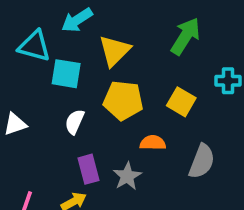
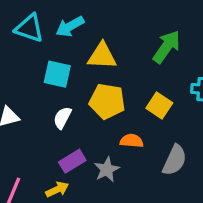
cyan triangle: (34, 46) -> (29, 28), moved
yellow triangle: (114, 51) -> (102, 56), turned 44
purple rectangle: (88, 169) -> (72, 161), turned 70

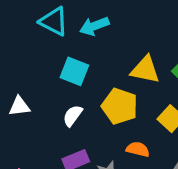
yellow triangle: (102, 56) -> (145, 70), moved

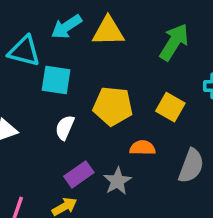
cyan triangle: (54, 21) -> (24, 51), moved
yellow triangle: (145, 70) -> (108, 31), moved

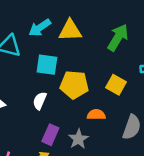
cyan square: (56, 80) -> (47, 65), moved
purple rectangle: (79, 174) -> (50, 135), turned -30

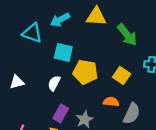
yellow triangle: (70, 30) -> (96, 16), moved
green arrow: (118, 38) -> (127, 35), turned 105
orange semicircle: (96, 115) -> (111, 102), moved

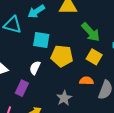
green arrow: (127, 35) -> (91, 32), moved
purple rectangle: (61, 113) -> (22, 88), moved

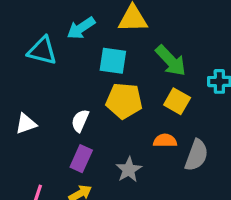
cyan square: (41, 40) -> (113, 61), moved
purple rectangle: (22, 88) -> (81, 159), moved

